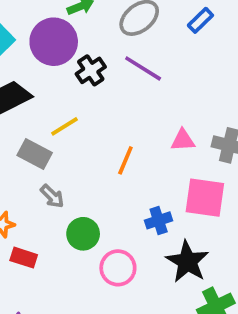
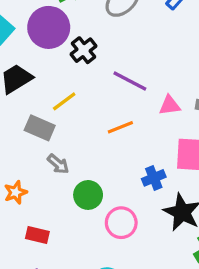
purple line: (143, 68) -> (130, 81), moved
orange line: (125, 160) -> (120, 127), turned 50
red rectangle: (24, 258) -> (37, 235), moved

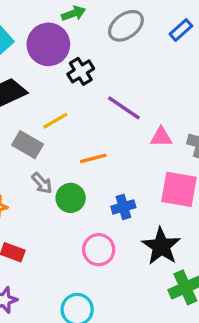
orange line: (120, 127) -> (93, 158), moved
blue cross: (154, 178) -> (123, 207), moved
green circle: (88, 195) -> (71, 198), moved

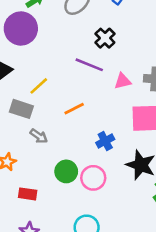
black cross: (81, 71) -> (105, 38), moved
green circle: (71, 198) -> (66, 171), moved

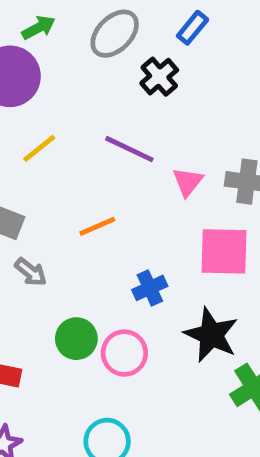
black cross: (105, 38) -> (159, 77), moved
pink triangle: (123, 81) -> (188, 182), turned -42
yellow line: (39, 86) -> (39, 148), moved

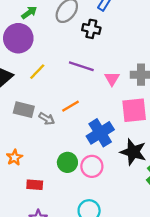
black cross: (159, 77) -> (91, 29), turned -30
gray arrow: (31, 272) -> (47, 119), moved
blue cross: (150, 288) -> (100, 133), size x1.6

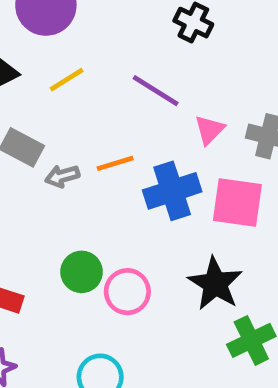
gray arrow: (47, 119) -> (62, 176), turned 119
blue cross: (100, 133) -> (172, 191), moved

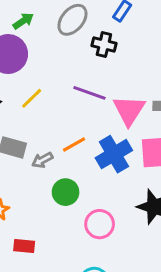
pink triangle: (209, 130) -> (129, 110), size x1.6
green circle: (82, 272) -> (66, 192), moved

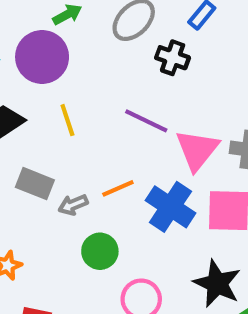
yellow line: (32, 98) -> (67, 120), turned -70
blue cross: (114, 154) -> (170, 207), turned -32

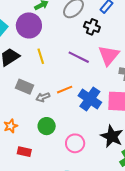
pink triangle: (197, 150) -> (109, 55), moved
green circle: (100, 251) -> (47, 126), moved

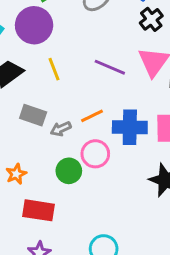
black cross: (92, 27) -> (151, 19), moved, turned 35
blue cross: (90, 99) -> (130, 127), turned -30
pink circle: (75, 143) -> (95, 154), moved
red rectangle: (24, 152) -> (38, 210), size x1.5

